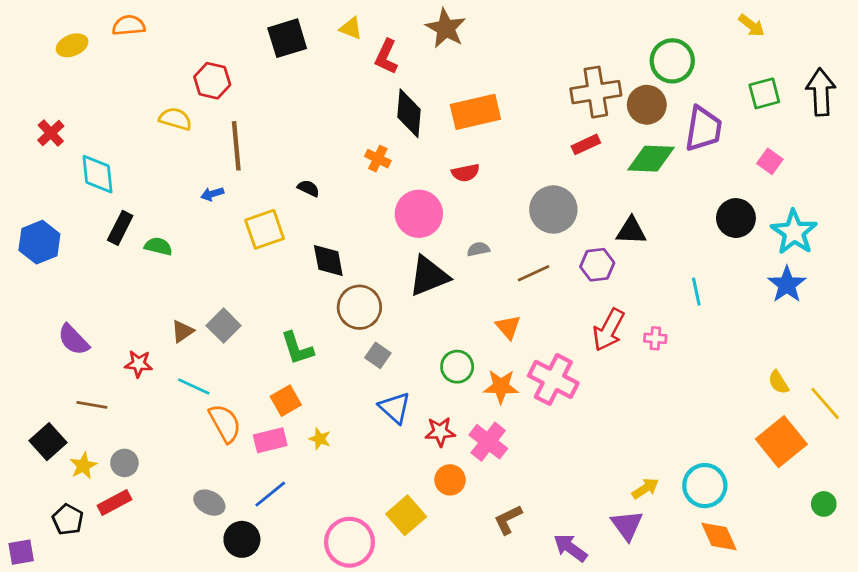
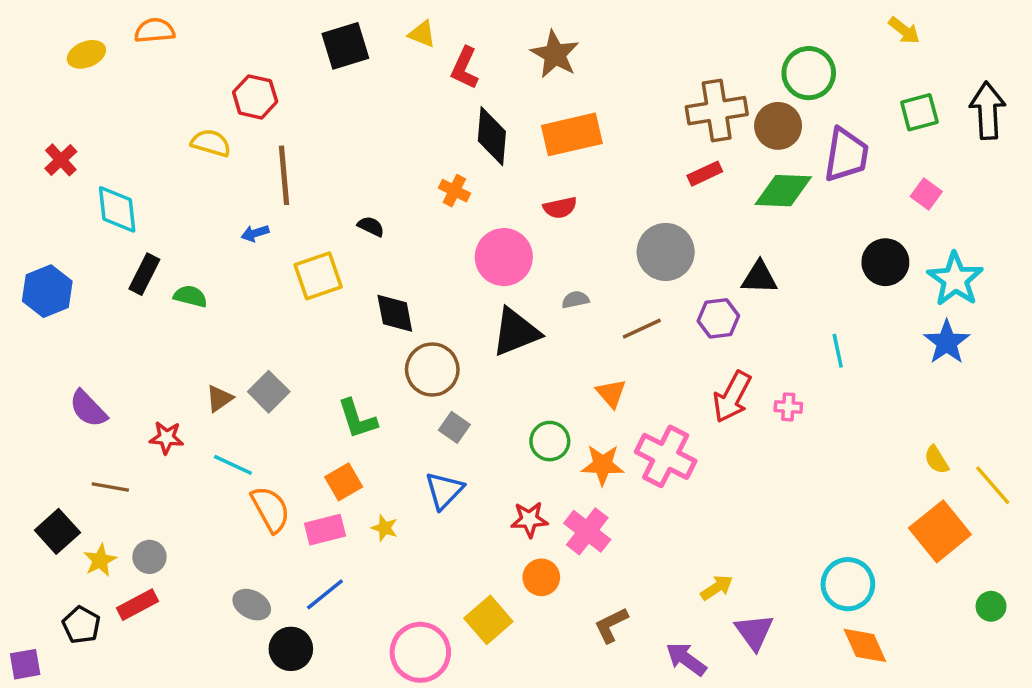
brown star: (446, 28) -> (555, 54), moved
blue triangle: (395, 408) -> (444, 490), moved, turned 32
yellow arrow: (645, 488) -> (717, 588), moved

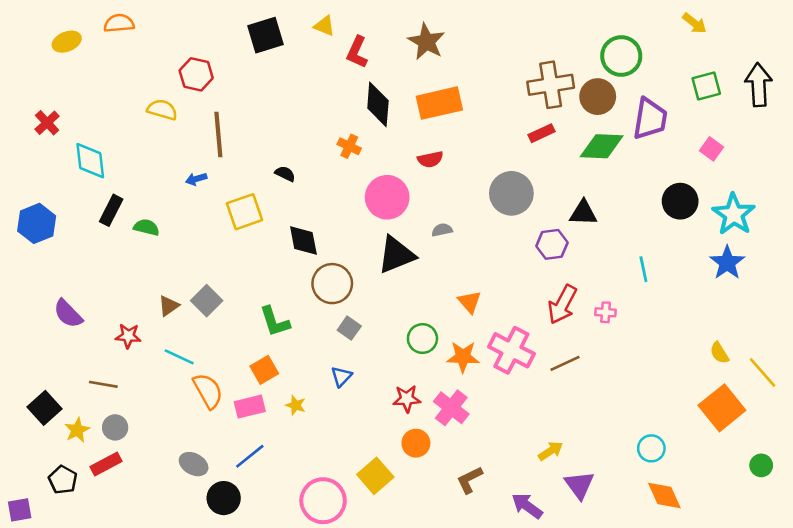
brown line: (642, 329) -> (565, 363), moved
brown line: (110, 487) -> (103, 384), moved
blue triangle: (444, 490) -> (341, 376), size x0.7
cyan circle: (848, 584) -> (651, 448), size x0.7

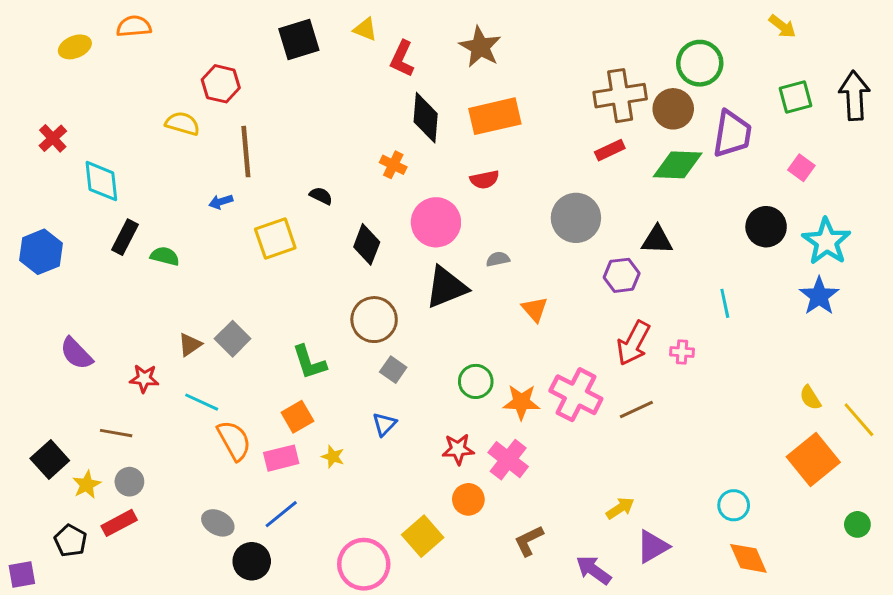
black diamond: (303, 240) -> (367, 244), moved, turned 32
orange triangle: (470, 302) -> (535, 309), moved
purple triangle: (579, 485) -> (653, 547), turned 36

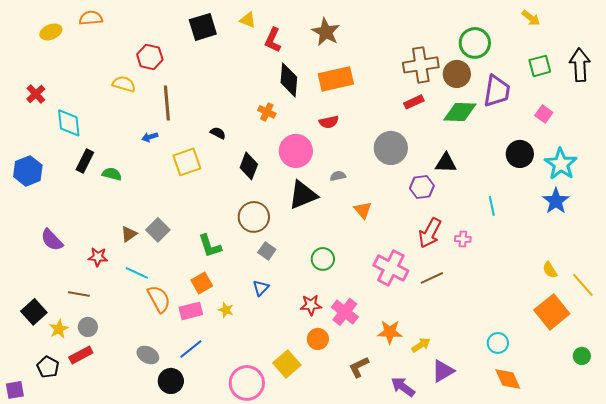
orange star: (521, 402) -> (390, 332), moved

